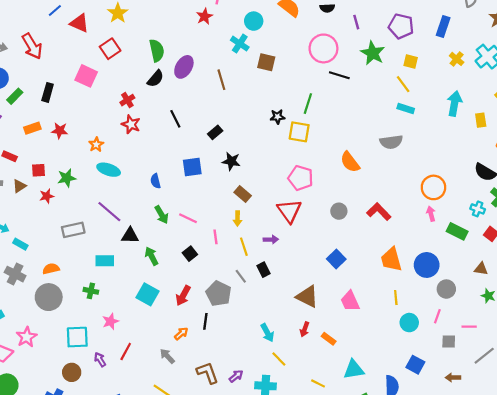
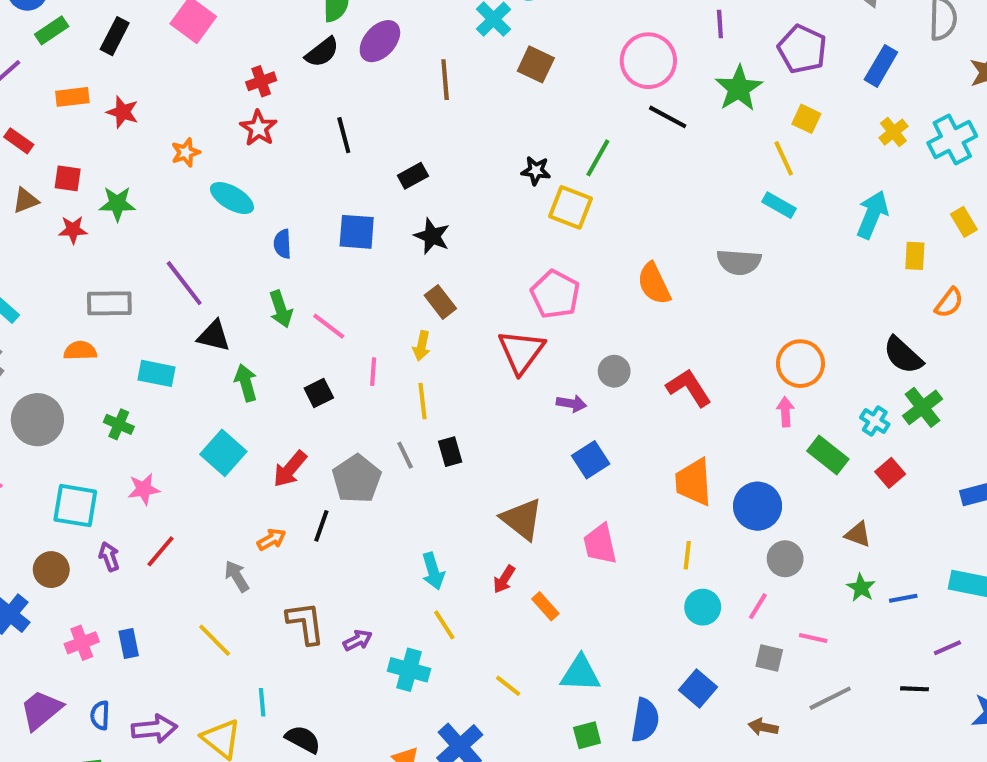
cyan ellipse: (109, 170) -> (232, 198), moved
purple arrow: (271, 239) -> (571, 403), moved
orange semicircle: (51, 269) -> (80, 351), moved

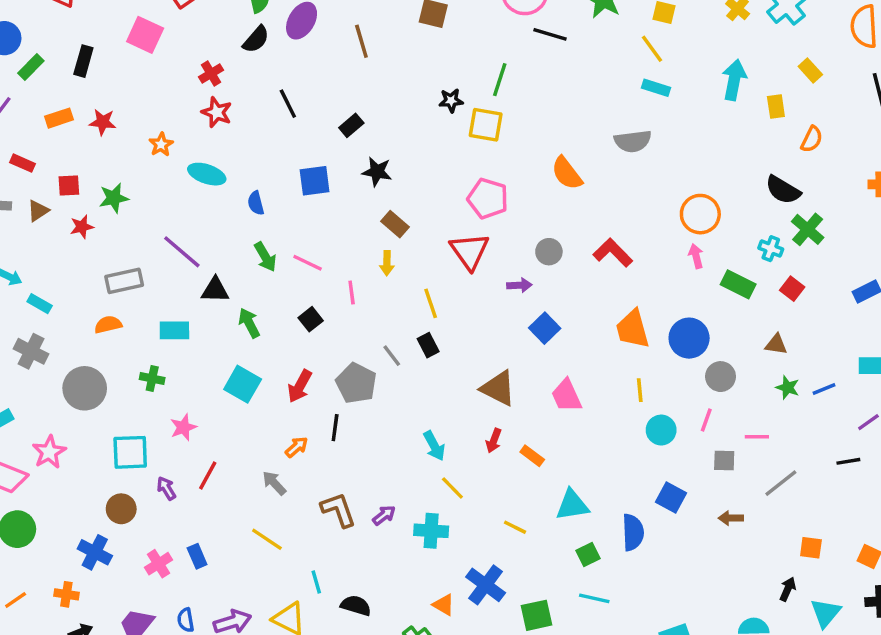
yellow line: (422, 401) -> (431, 303), moved

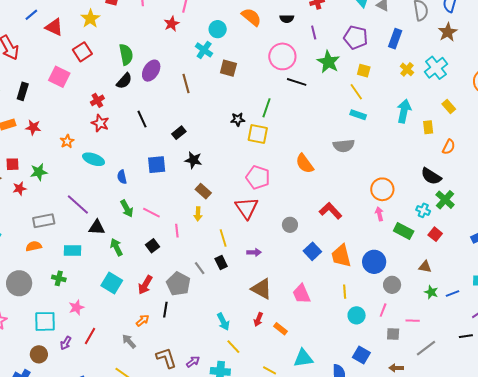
gray circle: (549, 252) -> (290, 225), moved
purple arrow: (519, 285) -> (254, 252), moved
blue square: (545, 328) -> (312, 251), moved
purple arrow: (166, 488) -> (66, 343), turned -120

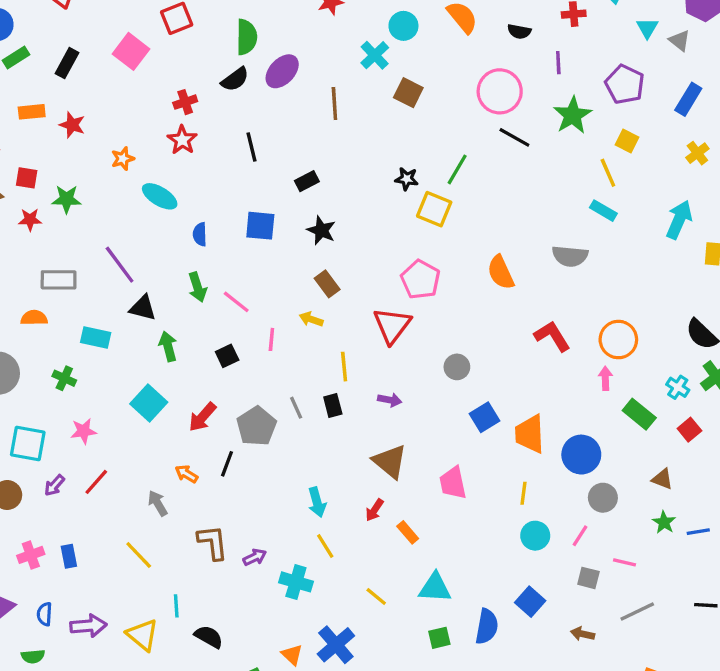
red L-shape: (331, 211) -> (552, 336), moved
yellow arrow: (198, 214) -> (311, 319), turned 96
orange arrow: (143, 320) -> (186, 474), turned -120

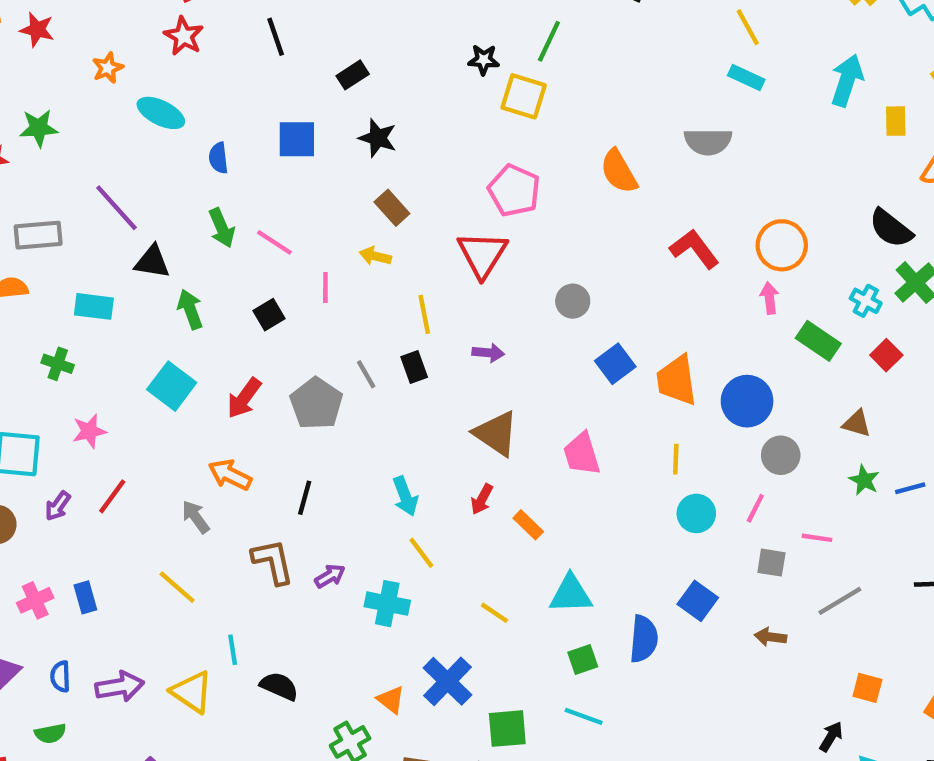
black line: (227, 464) -> (305, 498), moved
orange arrow: (186, 474) -> (230, 475), size x1.4

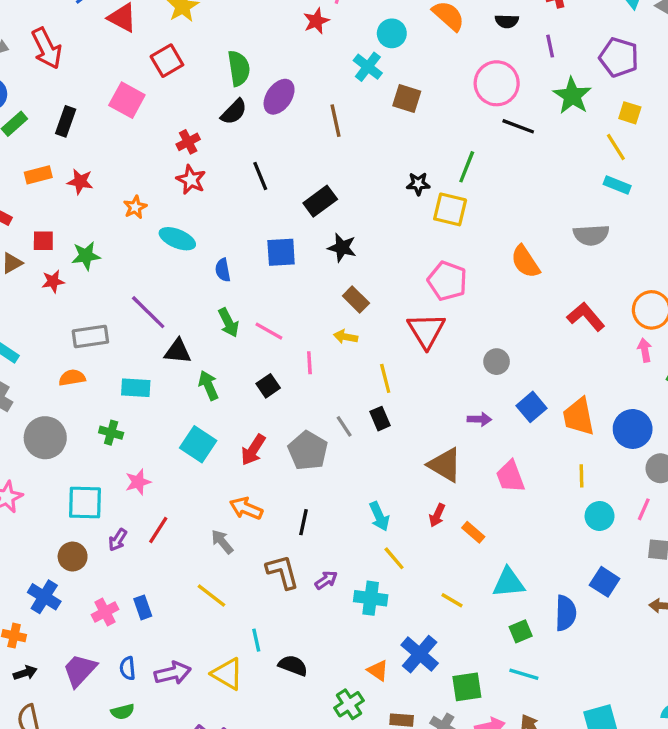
black rectangle: (353, 75) -> (320, 201), size x1.4
purple arrow: (488, 353) -> (479, 419), moved

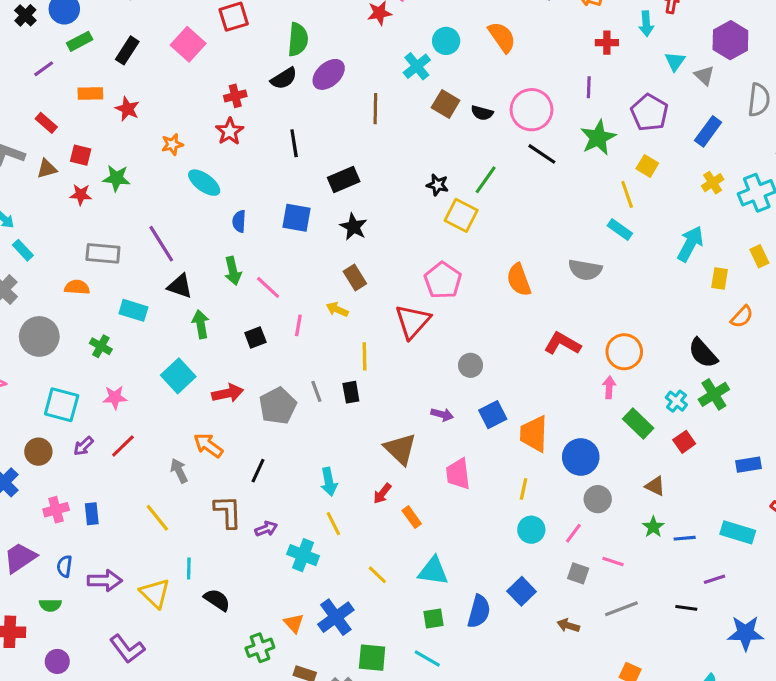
black semicircle: (507, 21) -> (482, 113), moved
red L-shape: (586, 317) -> (562, 344), turned -33
red arrow: (253, 450) -> (228, 393), turned -148

